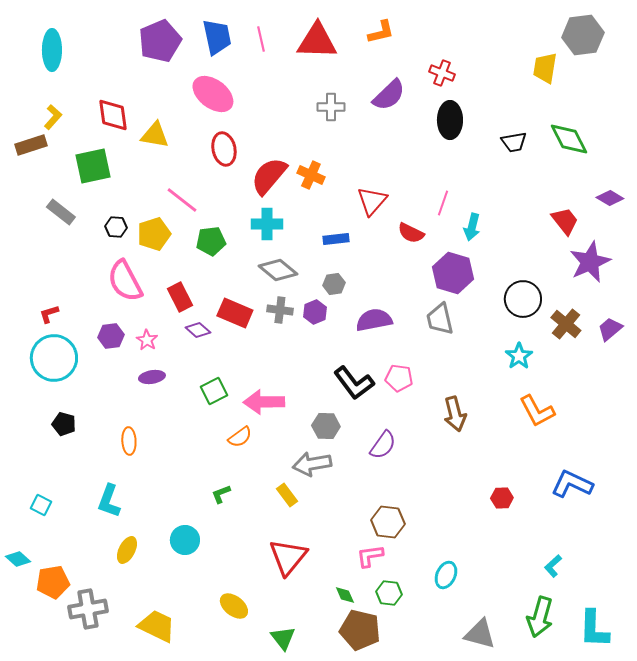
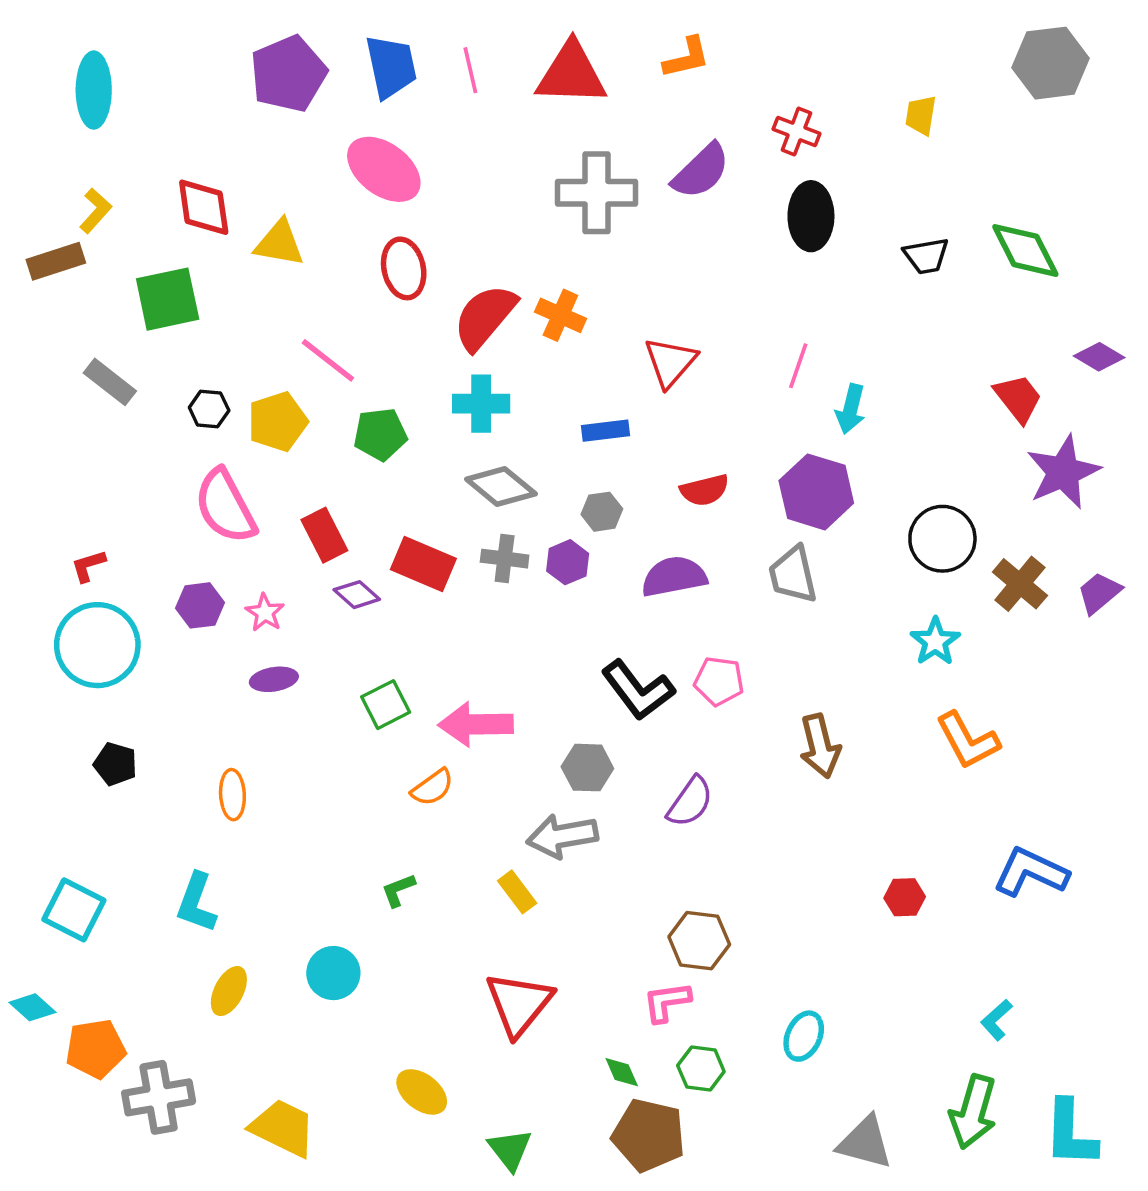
yellow trapezoid: (545, 68) -> (921, 115), moved, size x0.7
gray cross: (331, 107) -> (596, 193), size x1.6
red semicircle: (411, 233) -> (705, 490), moved, turned -40
cyan square: (41, 505) -> (74, 910), size x1.6

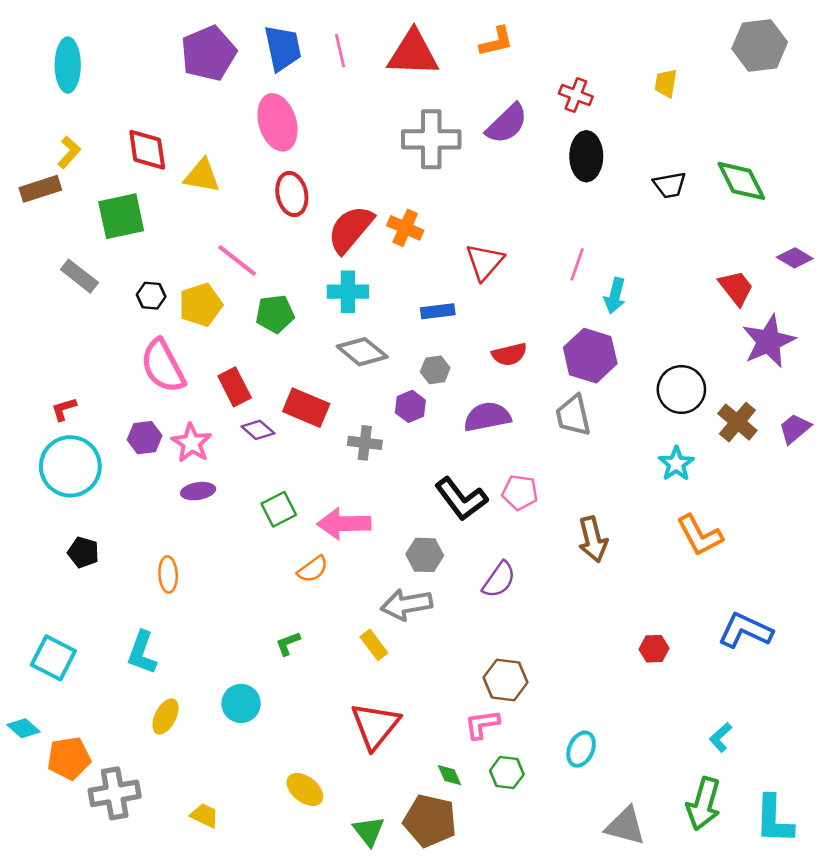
pink ellipse: (384, 169) -> (278, 122), turned 36
gray cross: (505, 559) -> (365, 443), moved
pink star: (265, 613) -> (192, 443), size x1.4
yellow trapezoid: (283, 1128) -> (205, 816), size x0.6
brown pentagon: (649, 1135) -> (430, 821), moved

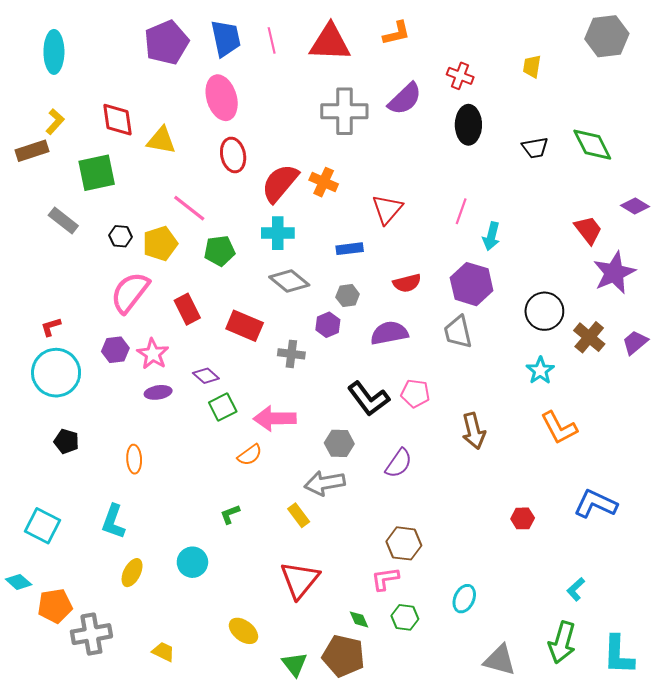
pink semicircle: (163, 366) -> (130, 292), turned 66
purple diamond: (258, 430) -> (206, 376), moved

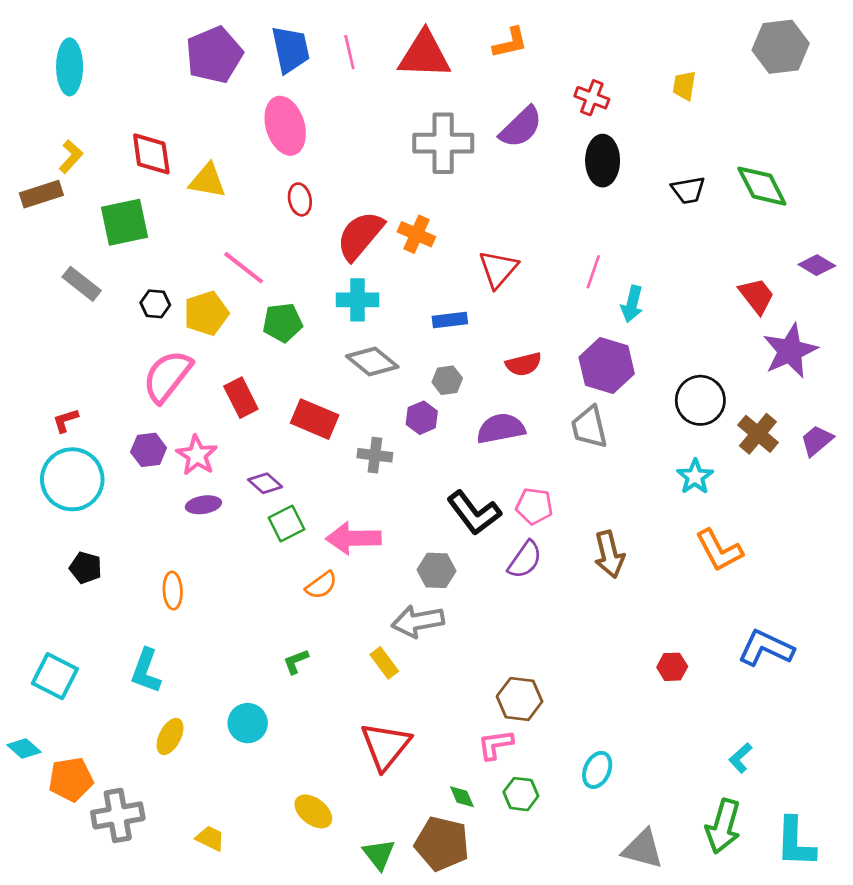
red ellipse: (233, 155) -> (300, 199), size x0.7
purple semicircle: (399, 463) -> (525, 560), moved

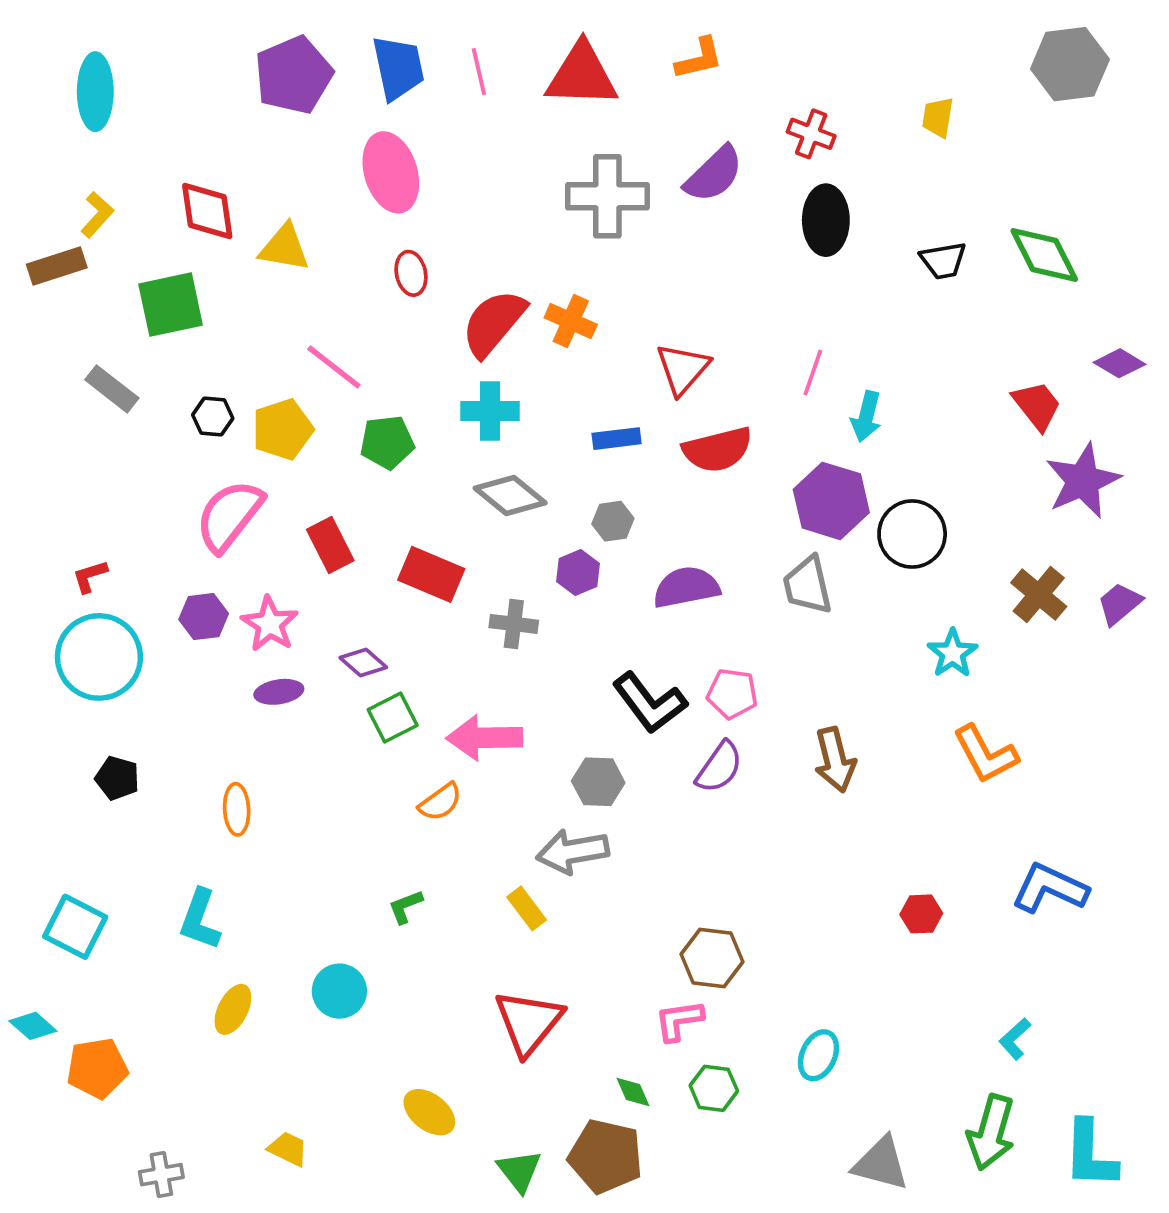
red semicircle: (524, 364) -> (718, 450), moved, size x1.4
black circle: (700, 400) -> (912, 534), moved
gray cross: (118, 815) -> (161, 1175), moved, size x0.6

